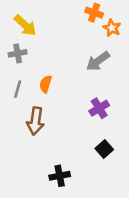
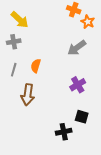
black square: (104, 149) -> (82, 117), turned -32
black cross: (60, 176) -> (64, 132), moved

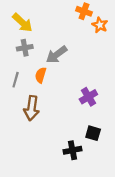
gray cross: (14, 42) -> (25, 48), moved
gray arrow: (77, 48) -> (57, 55), moved

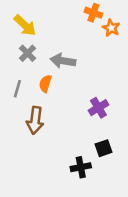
gray cross: (25, 48) -> (28, 53), turned -35
gray arrow: (57, 55) -> (63, 61), turned 45
black square: (93, 133) -> (104, 148), turned -35

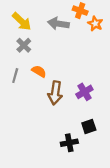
gray arrow: (63, 61) -> (58, 24), moved
orange semicircle: (45, 84) -> (39, 71), turned 104
brown arrow: (35, 120) -> (55, 93), moved

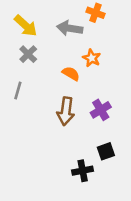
orange star: (95, 24) -> (92, 58), moved
orange semicircle: (39, 71) -> (71, 74), moved

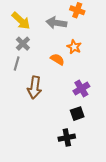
gray line: (18, 90) -> (17, 64), moved
brown arrow: (66, 111) -> (34, 88), moved
black square: (106, 151) -> (77, 114), moved

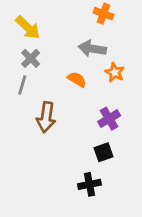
gray arrow: (56, 23) -> (92, 49), moved
orange star: (74, 47) -> (115, 72), moved

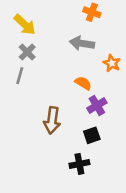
orange star: (115, 72) -> (112, 63), moved
orange semicircle: (77, 79) -> (83, 83), moved
brown arrow: (46, 117) -> (52, 120), moved

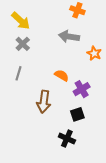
gray line: (20, 76) -> (19, 73), moved
orange semicircle: (83, 83) -> (62, 75), moved
black cross: (79, 164) -> (67, 139), turned 35

